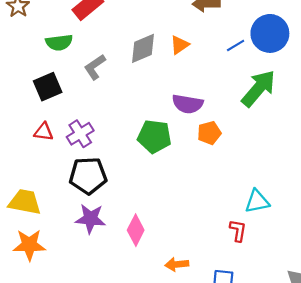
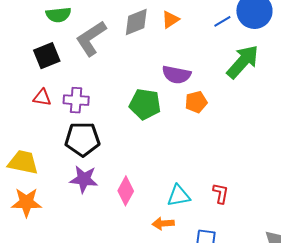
gray L-shape: (95, 67) -> (91, 38), size x1.5
purple cross: (80, 134) -> (76, 100), turned 35
cyan triangle: (257, 201) -> (179, 196), moved

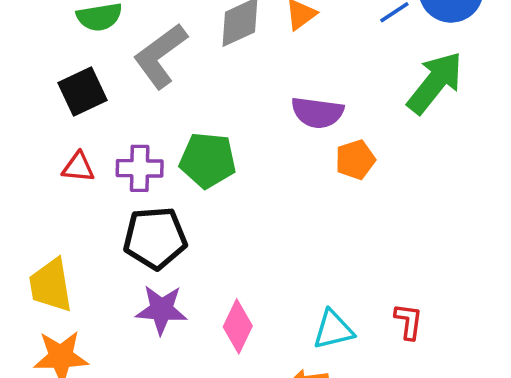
green pentagon: (145, 104) -> (208, 160), moved
yellow trapezoid: (23, 162) -> (51, 285), turned -108

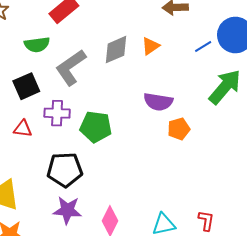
purple cross: (140, 168) -> (57, 113), moved

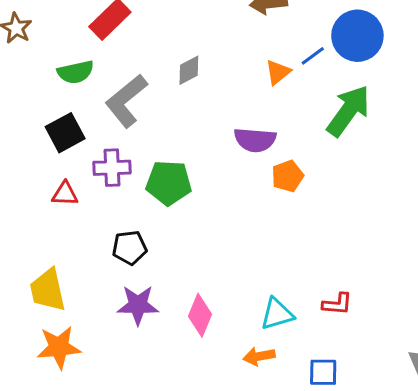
orange triangle: (150, 46) -> (278, 72), moved
gray diamond: (116, 50) -> (189, 70), size x0.7
black pentagon: (65, 170) -> (130, 248), size x0.7
red L-shape: (206, 221) -> (337, 304), turned 90

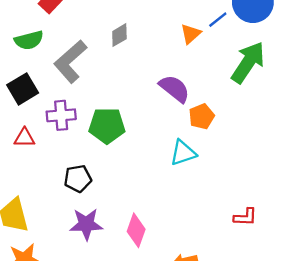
purple semicircle: (255, 140) -> (174, 89), turned -144
cyan triangle: (277, 314) -> (183, 153), moved

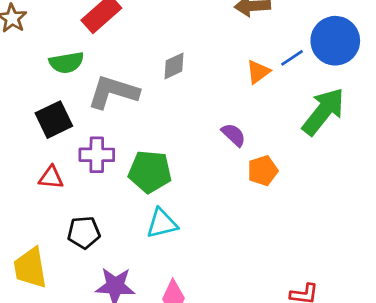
gray L-shape: (70, 62) -> (113, 92), turned 54
purple semicircle: (174, 89) -> (234, 135), size x0.7
cyan triangle: (183, 153) -> (162, 223), moved
black pentagon: (78, 179) -> (84, 232), moved

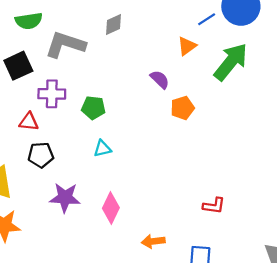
orange triangle: (258, 72) -> (187, 46), moved
green pentagon: (150, 172) -> (93, 108), size x0.7
red triangle: (51, 178) -> (29, 122), moved
cyan triangle: (162, 223) -> (102, 149), size x0.7

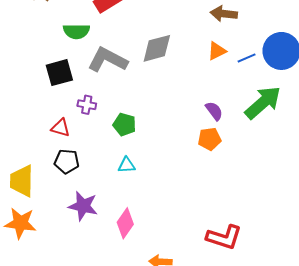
gray diamond: (113, 25) -> (157, 48), size x1.5
orange triangle: (187, 46) -> (217, 51), moved
purple semicircle: (160, 79) -> (214, 111), moved
purple cross: (52, 94) -> (87, 105), size x0.7
red L-shape: (214, 206) -> (224, 237), size x1.6

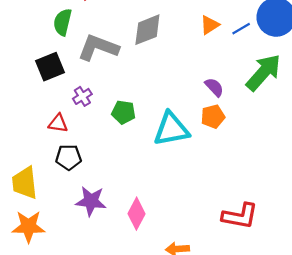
green semicircle: (76, 31) -> (63, 22), turned 110
purple cross: (87, 105) -> (82, 96), turned -36
cyan triangle: (127, 165) -> (171, 129), moved, size x2.0

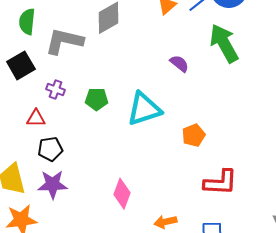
green arrow: (263, 72) -> (224, 43), turned -63
purple cross: (82, 96) -> (55, 89), turned -30
orange pentagon: (213, 117) -> (194, 135), moved
purple star: (91, 201) -> (53, 184), moved

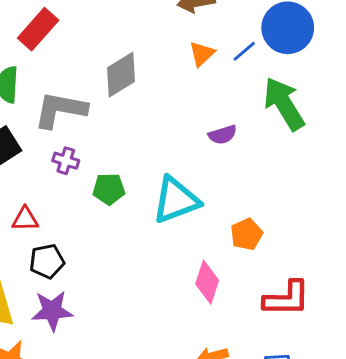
purple semicircle: (179, 64) -> (223, 135), turned 126
purple cross: (55, 89) -> (66, 161), moved
pink diamond: (122, 194) -> (207, 282), moved

